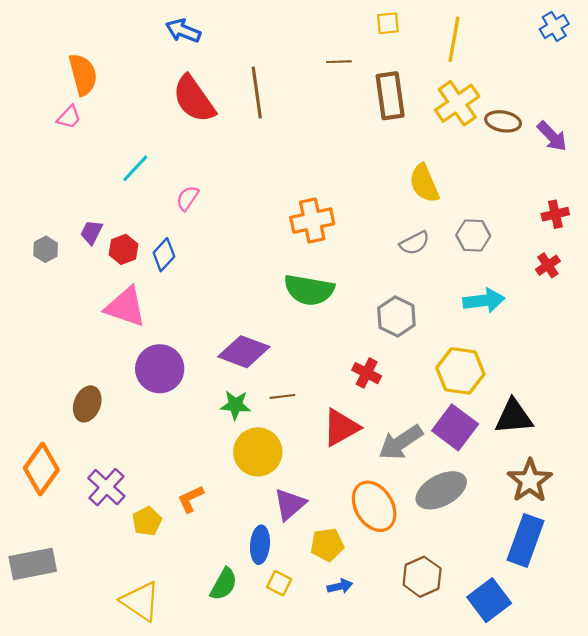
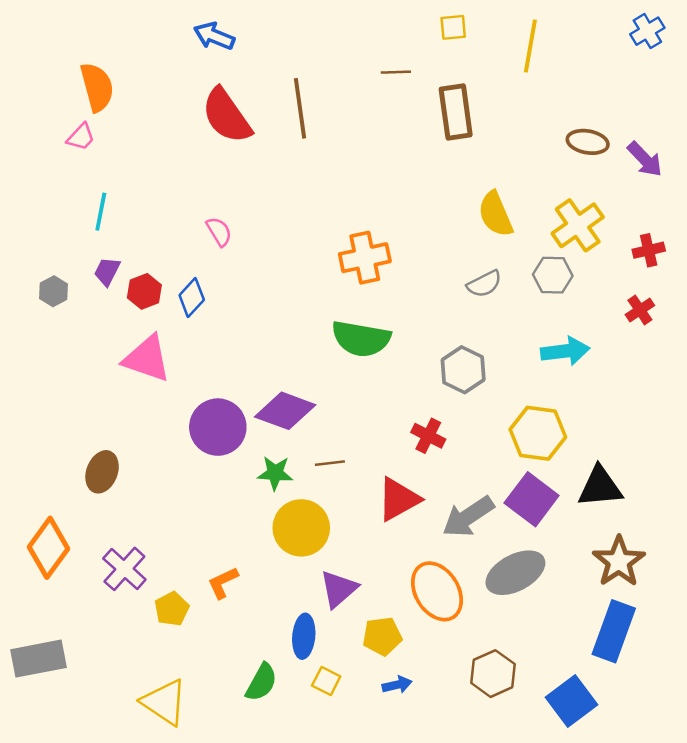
yellow cross: (457, 103) -> (578, 225), moved
cyan line: (135, 168) -> (101, 212), moved, turned -32
pink semicircle: (187, 198) -> (219, 232), turned 115
purple circle: (160, 369) -> (218, 427), moved

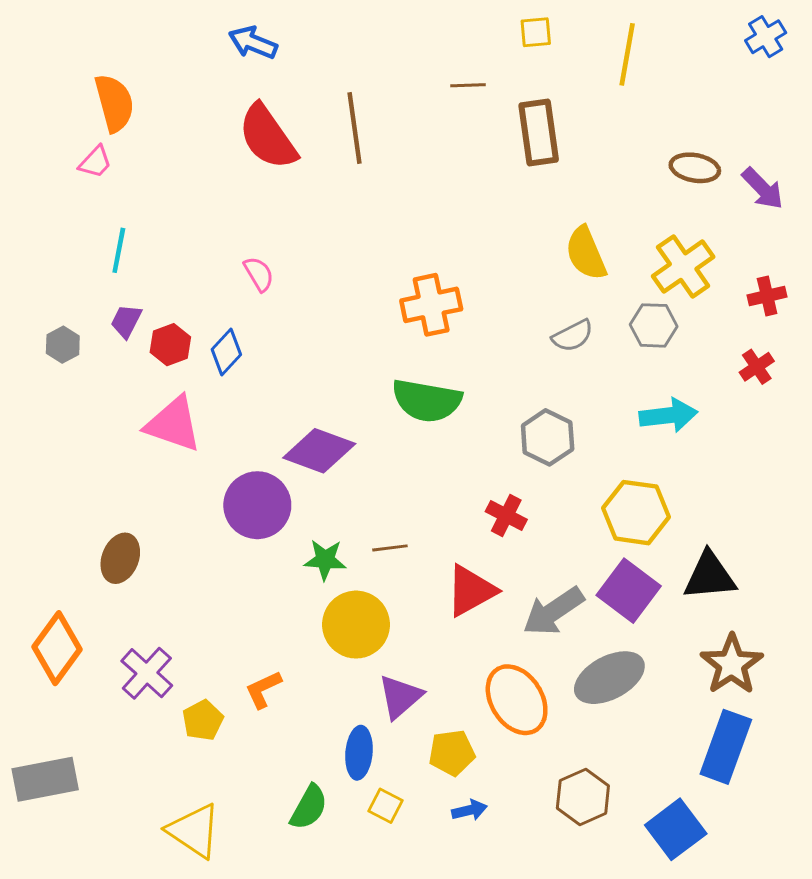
purple diamond: (285, 411) -> (319, 451), moved

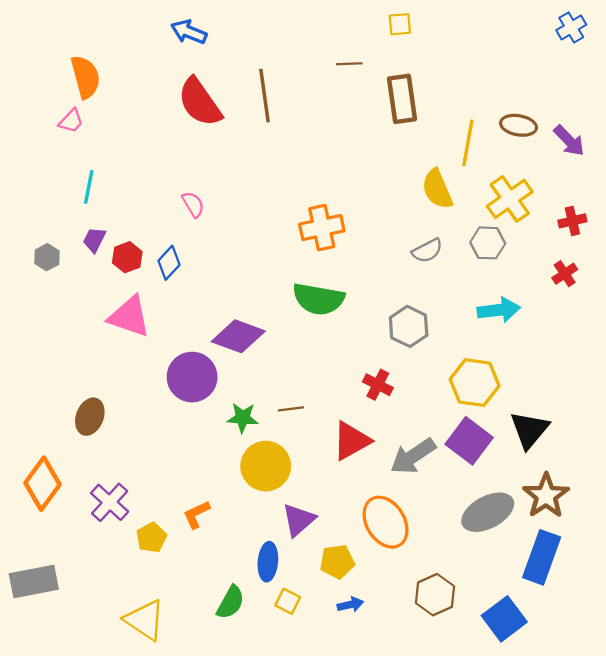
yellow line: (627, 54) -> (468, 143), moved
black triangle: (710, 576) -> (530, 430), turned -45
gray ellipse: (609, 678) -> (488, 512), moved

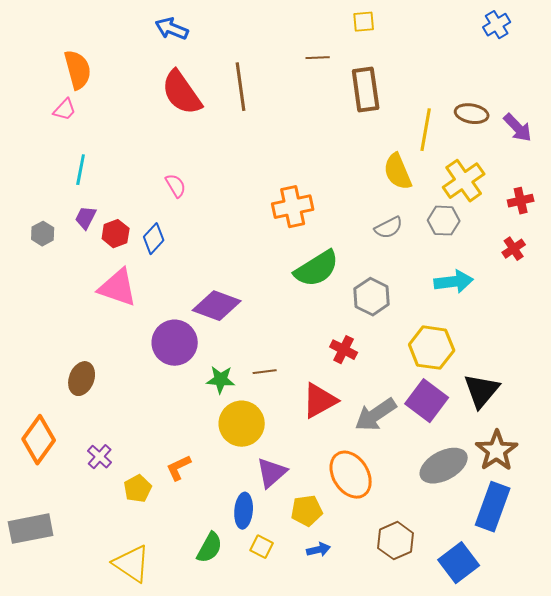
blue cross: (571, 27) -> (497, 25), moved
green semicircle: (318, 299) -> (317, 269), moved, turned -42
purple cross: (110, 502) -> (100, 457), size x0.7

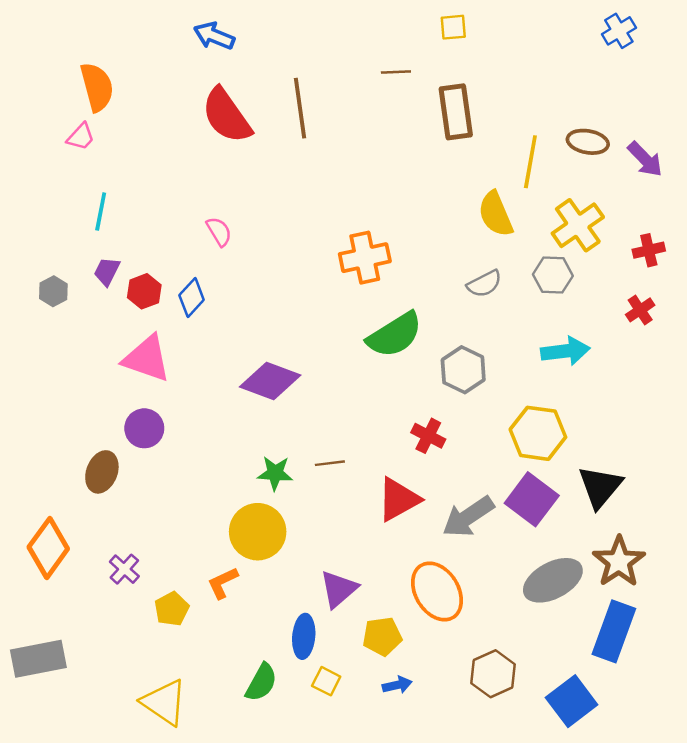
purple circle: (175, 343) -> (144, 428), moved, size x0.7
yellow circle: (242, 424) -> (258, 532), moved

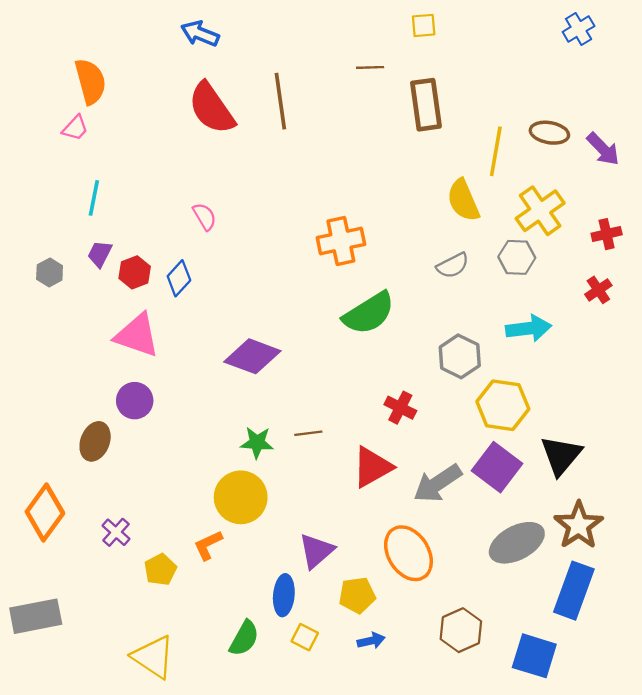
gray hexagon: (463, 370) -> (460, 356), moved
blue square: (572, 701) -> (534, 656), turned -36

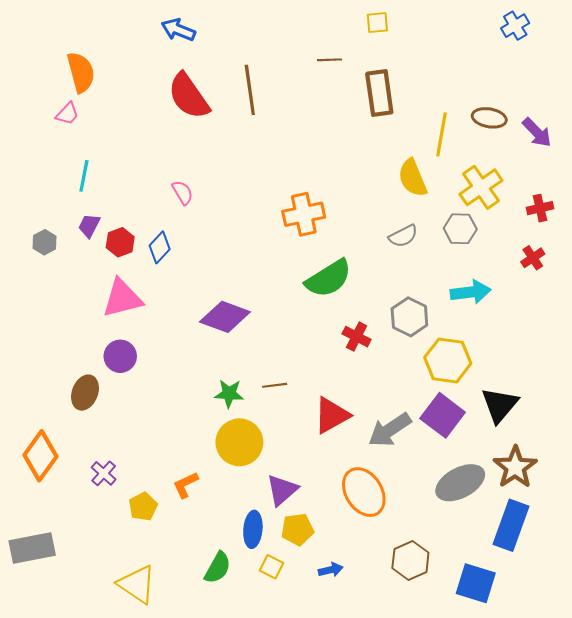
pink triangle: (137, 335) -> (122, 298), turned -33
red cross: (400, 408) -> (357, 337), moved
yellow circle: (241, 497) -> (239, 442), moved
yellow pentagon: (357, 595) -> (297, 529), moved

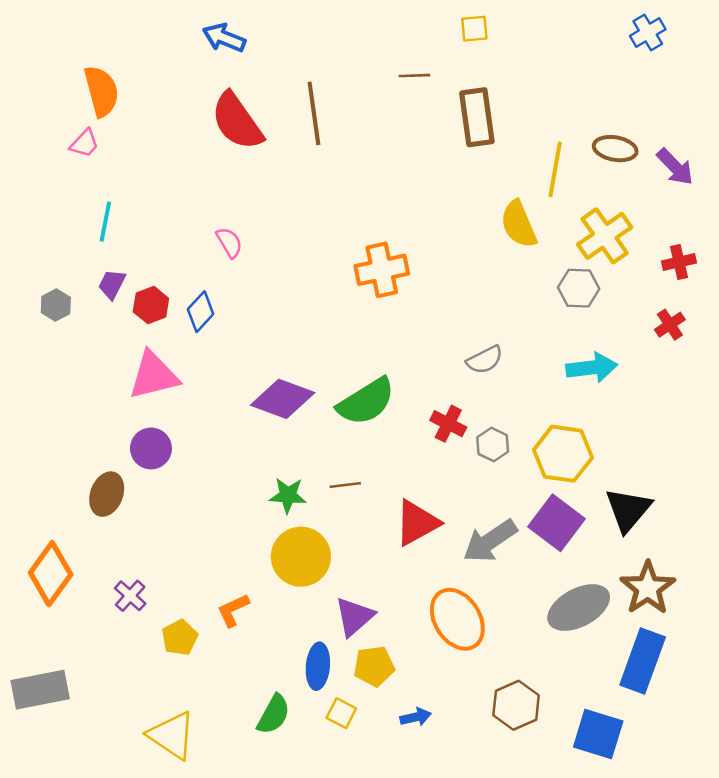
gray semicircle: (403, 236) -> (485, 360), moved
green semicircle: (329, 279) -> (366, 402), moved
gray hexagon: (409, 317) -> (493, 445), moved, size x0.7

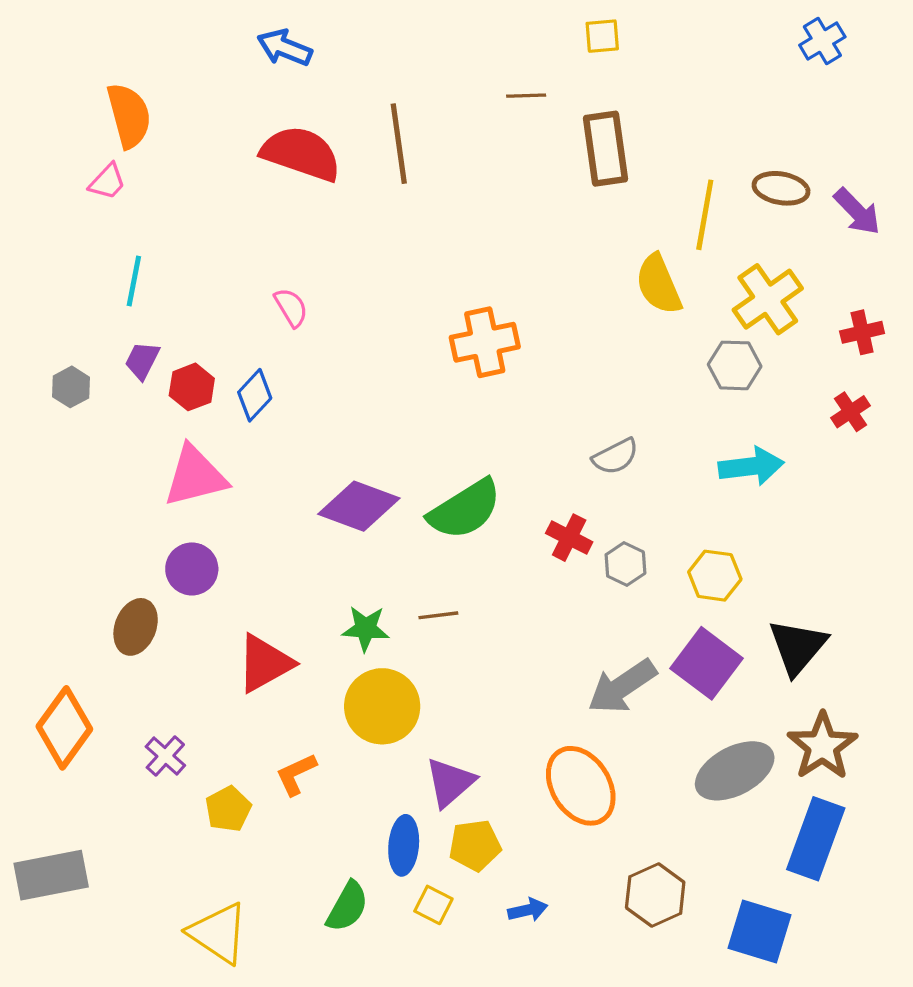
red semicircle: (237, 121) -> (301, 154), turned 144
yellow hexagon: (563, 454) -> (715, 576), size x0.7
red triangle: (417, 523) -> (265, 663), moved

